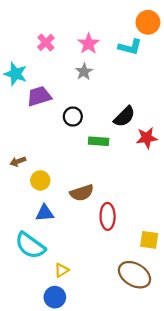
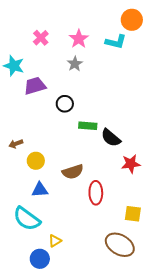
black semicircle: (124, 117) -> (111, 138), moved, turned 85
red star: (147, 138) -> (131, 164), moved
blue circle: (55, 297) -> (40, 259), moved

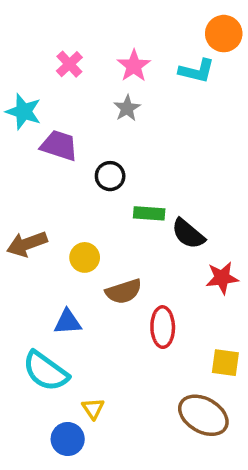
purple trapezoid: (35, 86) -> (59, 146), turned 35
brown arrow: (16, 144) -> (27, 244), size x1.6
yellow circle: (36, 161) -> (85, 257), moved
yellow triangle: (55, 241) -> (93, 408), turned -32

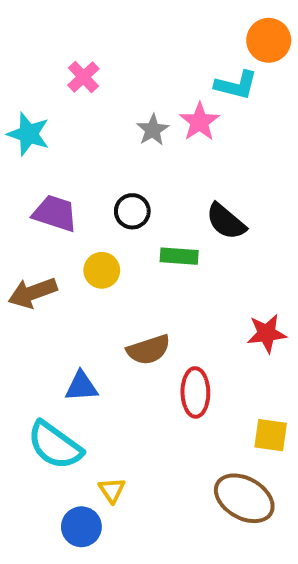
pink star: (134, 66) -> (199, 122), moved
purple trapezoid: (59, 146) -> (55, 213), moved
black semicircle: (188, 234) -> (226, 221), moved
yellow circle: (85, 257) -> (102, 270), moved

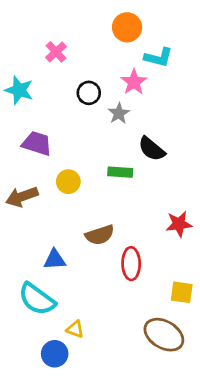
orange circle: (269, 40) -> (127, 27), moved
gray star: (153, 130) -> (119, 113), moved
black circle: (132, 211) -> (89, 93), moved
yellow triangle: (112, 490) -> (75, 329), turned -36

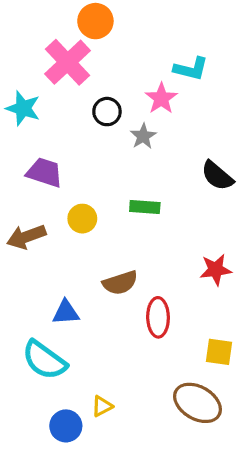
orange circle: (127, 27) -> (95, 21), moved
pink cross: (56, 52) -> (67, 62), size x1.8
black semicircle: (152, 149) -> (217, 176), moved
yellow triangle: (75, 329) -> (102, 406), moved, turned -48

